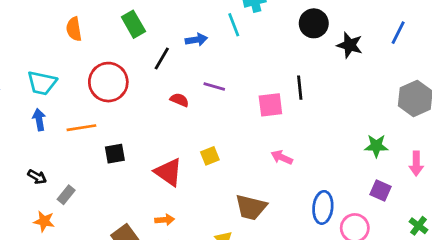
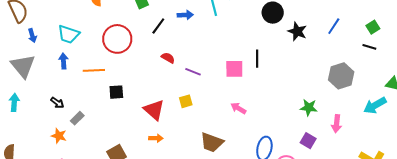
purple line: (214, 86) -> (193, 72), moved
orange arrow: (165, 220) -> (156, 138), moved

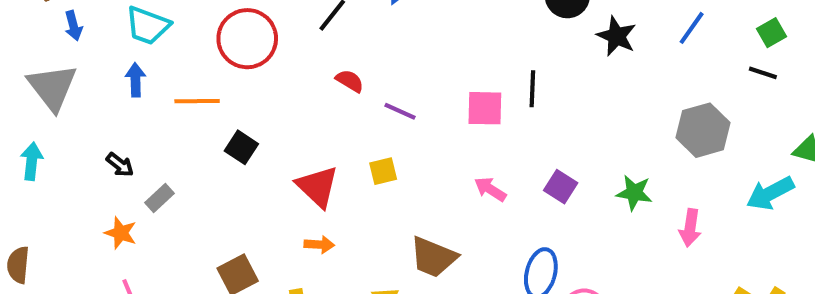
black square: (116, 92) -> (241, 147), turned 35
purple square: (308, 141) -> (561, 187), moved

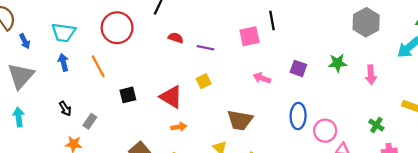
gray triangle: (52, 87) -> (21, 76), turned 32
orange line: (197, 101) -> (98, 66), turned 75
black square: (241, 147) -> (128, 95), moved, turned -35
black arrow: (120, 165) -> (65, 109), turned 32

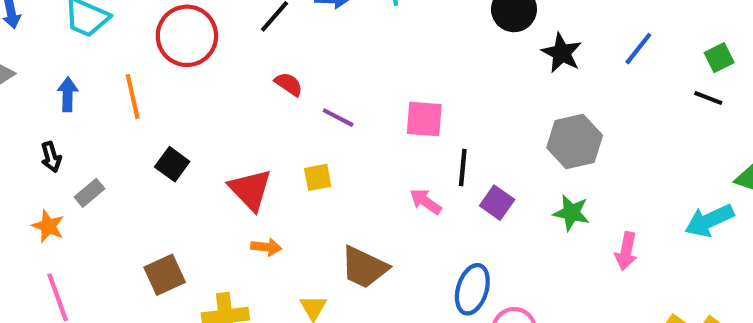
black line: (272, 21) -> (463, 167), moved
gray hexagon: (366, 22) -> (575, 142), moved
blue arrow: (63, 62) -> (68, 94), moved
black square: (128, 95) -> (172, 164), turned 35
orange arrow: (179, 127) -> (266, 247), moved

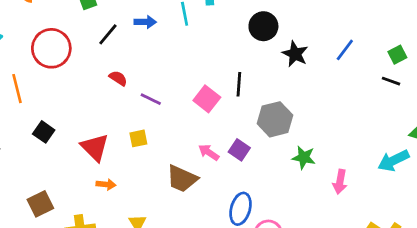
pink square: (424, 119) -> (207, 99), turned 35
gray hexagon: (575, 142) -> (275, 119), moved
black line: (463, 167) -> (239, 84), moved
purple square: (497, 203) -> (239, 150), moved
brown trapezoid: (364, 267) -> (182, 179), moved

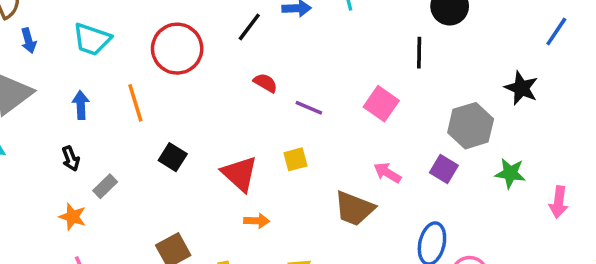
black star: (295, 54) -> (521, 88), moved
black line: (239, 84) -> (419, 53), moved
purple square: (239, 150) -> (444, 169), moved

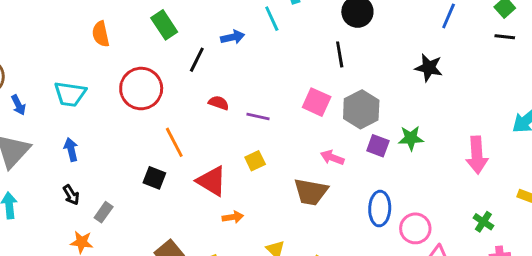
orange line: (135, 103) -> (174, 142), moved
gray hexagon: (471, 126) -> (361, 109), moved
green star: (510, 173) -> (411, 138), moved
pink arrow: (559, 202) -> (477, 155), size x1.4

